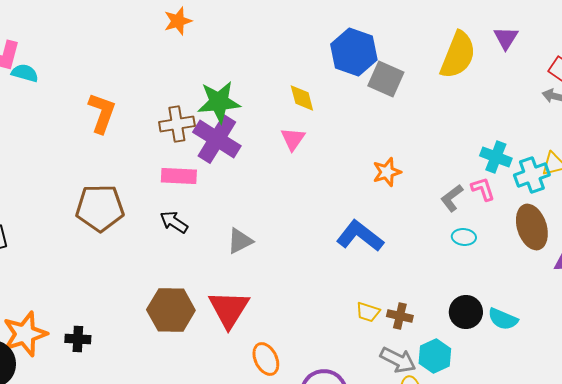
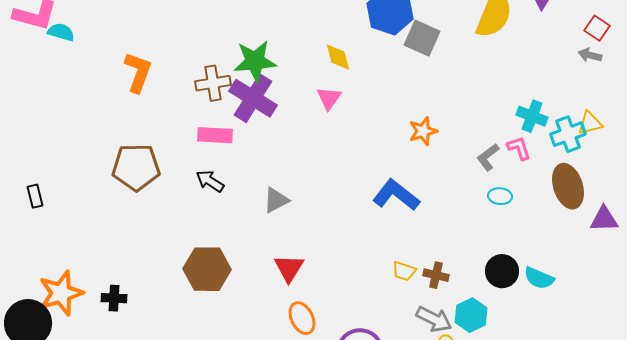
red triangle: (229, 309) -> (289, 268), moved, size x0.7

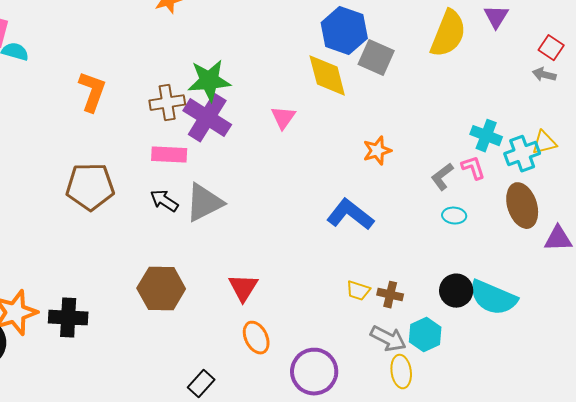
yellow diamond: (338, 57) -> (327, 76), moved, size x1.6
gray triangle: (276, 200) -> (204, 203), moved, size x1.5
cyan semicircle: (539, 278) -> (493, 298), size x1.6
black cross: (114, 298) -> (68, 318), size x1.5

